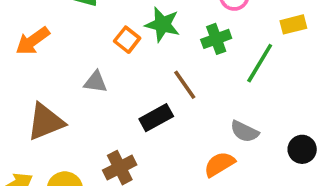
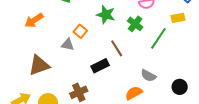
green cross: (216, 39) -> (135, 24), turned -35
orange square: (127, 40) -> (80, 31), moved

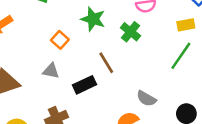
green line: (158, 38) -> (181, 56), moved
gray triangle: (68, 45) -> (51, 71), moved

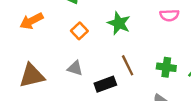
green cross: (130, 32) -> (166, 67), moved, turned -36
orange square: (60, 40) -> (79, 31), moved

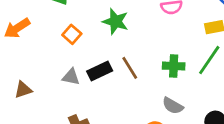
brown triangle: (32, 76) -> (23, 90), size x0.6
black rectangle: (105, 84) -> (100, 71), moved

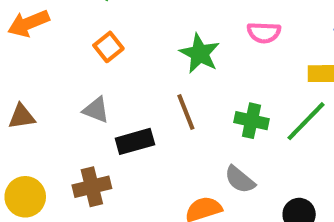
green star: (116, 21) -> (200, 53), moved
black rectangle: (100, 71) -> (135, 141), moved

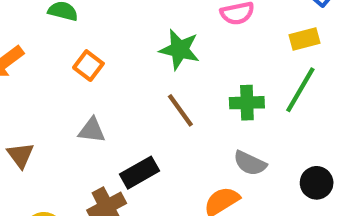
brown triangle: (22, 117) -> (20, 155), turned -44
black rectangle: (135, 141) -> (139, 173), moved

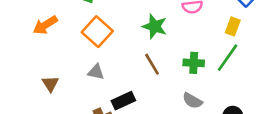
yellow rectangle: (305, 39) -> (233, 26), turned -60
orange square: (88, 66) -> (97, 32), size x1.6

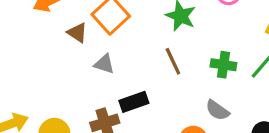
brown triangle: (50, 84) -> (77, 33), moved, turned -30

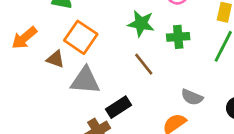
gray triangle: (104, 64) -> (85, 81), size x1.6
green cross: (223, 65) -> (178, 37), moved

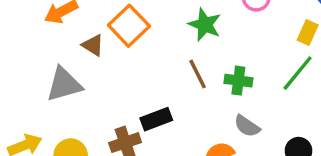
green cross: (178, 37) -> (238, 81), moved
gray triangle: (85, 81) -> (64, 84), moved, turned -32

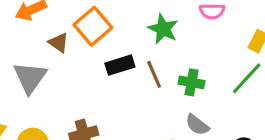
gray triangle: (64, 84) -> (30, 77), turned -42
black rectangle: (156, 119) -> (120, 65), moved

